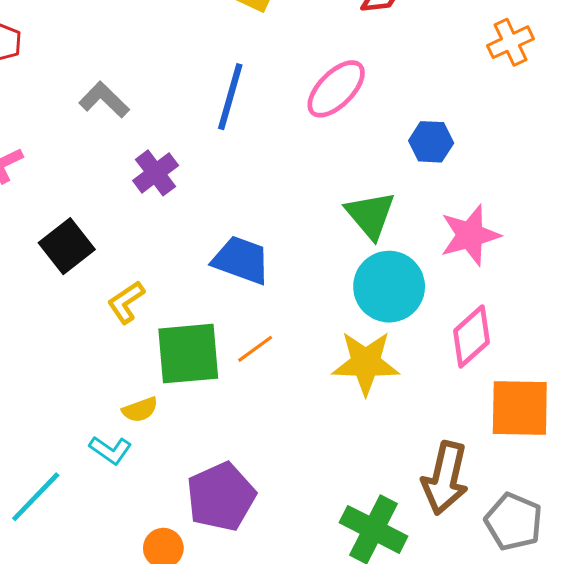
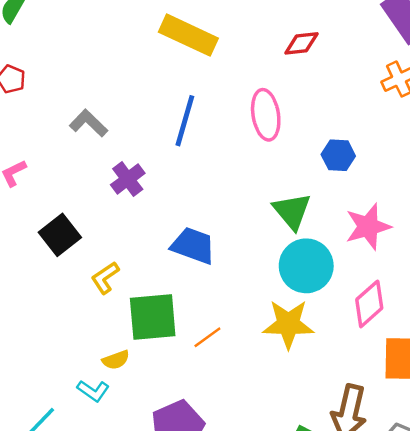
pink ellipse: (336, 89) -> (266, 115), turned -54
orange line: (255, 349) -> (207, 337), moved

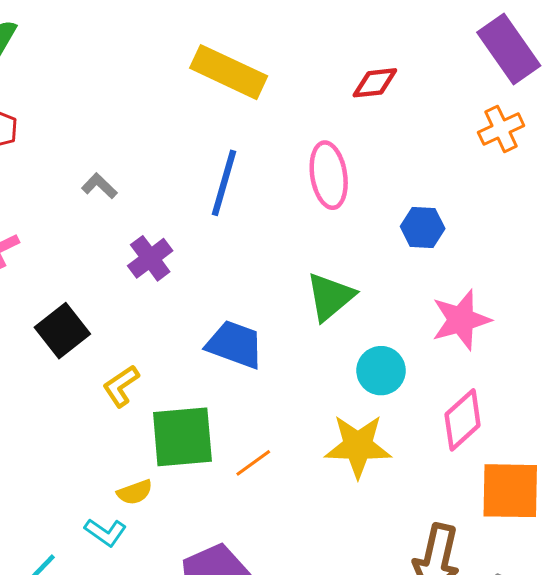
gray L-shape: (88, 123) -> (99, 186), size x0.7
green triangle: (292, 211) -> (330, 297), moved, turned 30
cyan circle: (306, 266) -> (381, 371), size x0.7

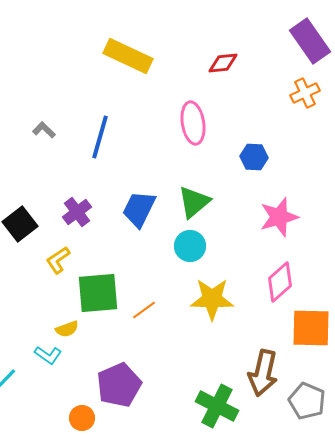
blue line: (224, 183) -> (100, 137), moved
purple cross: (150, 258) -> (77, 212), moved
blue trapezoid: (235, 344) -> (139, 209), moved, turned -84
cyan circle: (381, 371) -> (190, 246), moved

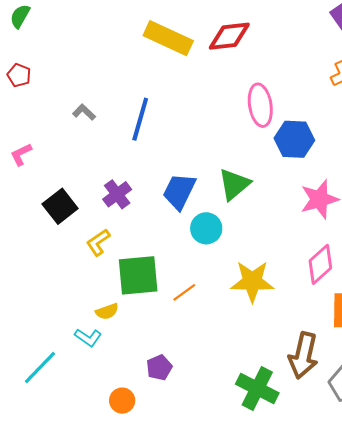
red diamond: (223, 63) -> (229, 36), moved, size x1.4
pink ellipse: (193, 123) -> (260, 105), moved
blue hexagon: (254, 157) -> (294, 139), size x1.4
cyan circle: (190, 246) -> (206, 228), moved
purple pentagon: (119, 385) -> (159, 367), size x0.6

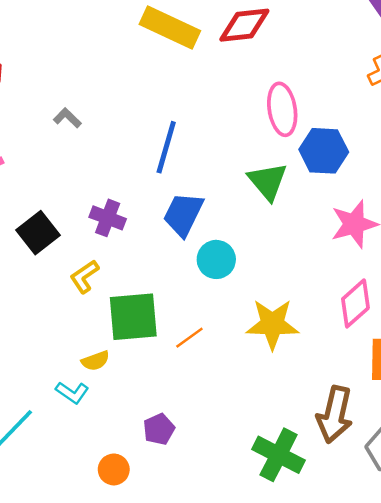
blue line: (140, 119) -> (166, 147), moved
green triangle: (234, 184) -> (268, 181), moved, turned -30
purple cross: (117, 194) -> (108, 218), turned -32

